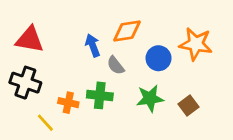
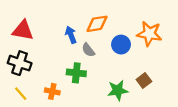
green star: (150, 98) -> (118, 90), moved
orange cross: (68, 103) -> (52, 91), moved
yellow line: (45, 123) -> (21, 94), moved

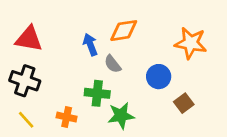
blue circle: (121, 45) -> (159, 77), moved
green star: (118, 90) -> (121, 116), moved

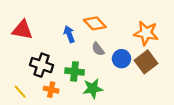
orange diamond: (124, 31) -> (95, 23), turned 55
gray semicircle: (113, 64) -> (98, 49), moved
black cross: (25, 81) -> (41, 65), moved
brown square: (184, 103) -> (146, 62), moved, size x1.5

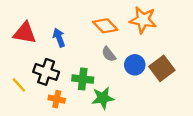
orange star: (146, 33) -> (143, 20), moved
blue arrow: (69, 34) -> (59, 38), moved
yellow line: (20, 92) -> (19, 85), moved

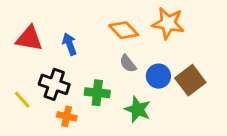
green star: (103, 98) -> (138, 109), moved, turned 30

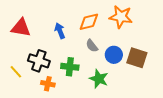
orange diamond: (124, 30) -> (89, 22), turned -60
blue arrow: (69, 44) -> (60, 31), moved
brown square: (190, 80) -> (137, 58), turned -35

